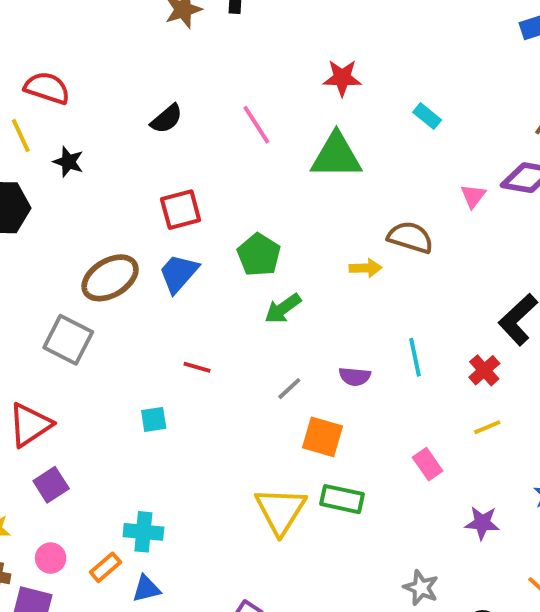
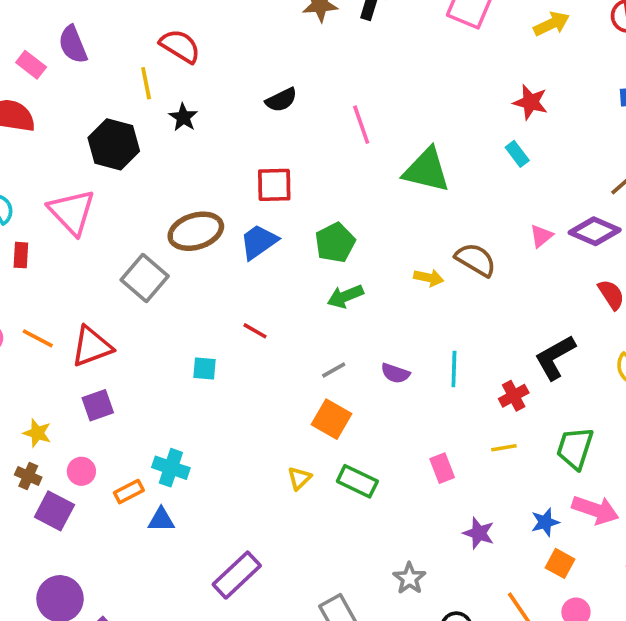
red star: (342, 78) -> (531, 102), moved
orange square: (323, 437) -> (331, 419), moved
yellow triangle: (281, 511) -> (299, 478), size x0.5

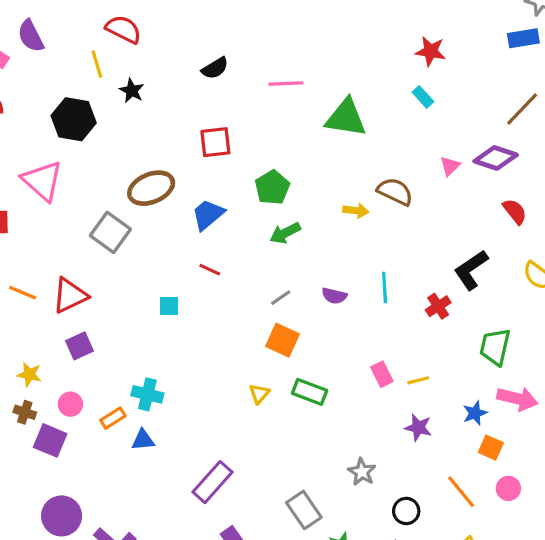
pink line: (361, 125) -> (286, 84), turned -68
blue trapezoid: (259, 242) -> (208, 215), moved
yellow line: (504, 448) -> (418, 380), moved

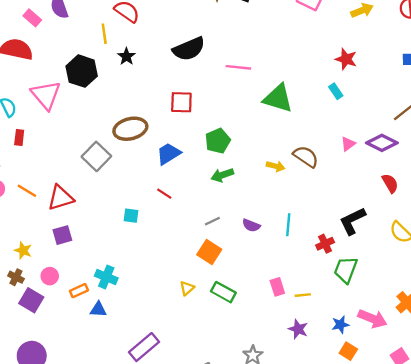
black semicircle: (215, 68) -> (189, 49), size x1.6
pink triangle: (42, 181) -> (46, 95), moved
green trapezoid: (495, 347) -> (346, 270), moved

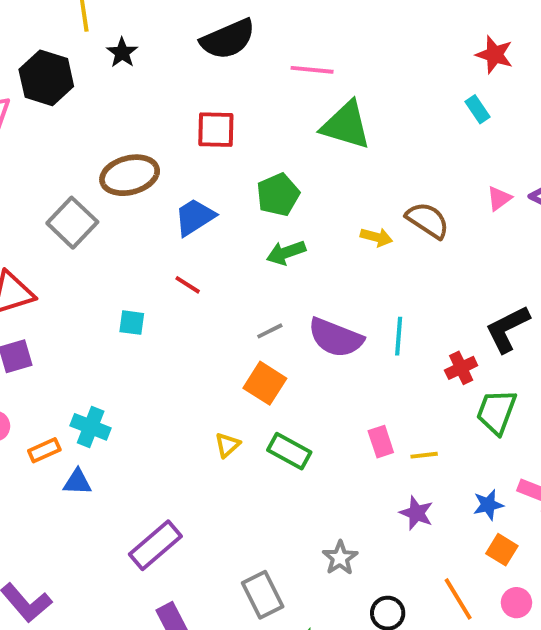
green triangle: (278, 98) -> (346, 125), moved
purple semicircle: (251, 225) -> (336, 338), size x1.8

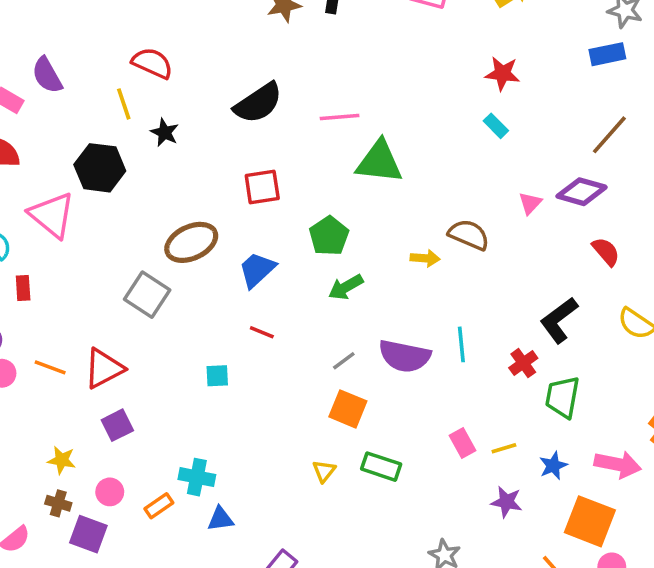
blue triangle: (77, 482) -> (220, 519), moved
blue star: (488, 505) -> (553, 466), moved
orange square: (502, 550) -> (590, 521), size x1.8

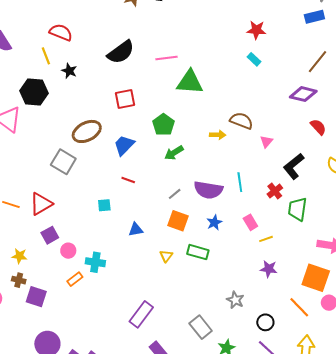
pink triangle: (530, 203) -> (266, 142), moved
pink rectangle: (462, 443) -> (250, 222), moved
blue star: (553, 466) -> (214, 223), moved
pink circle: (110, 492) -> (68, 251), moved
blue triangle: (220, 519) -> (136, 230), moved

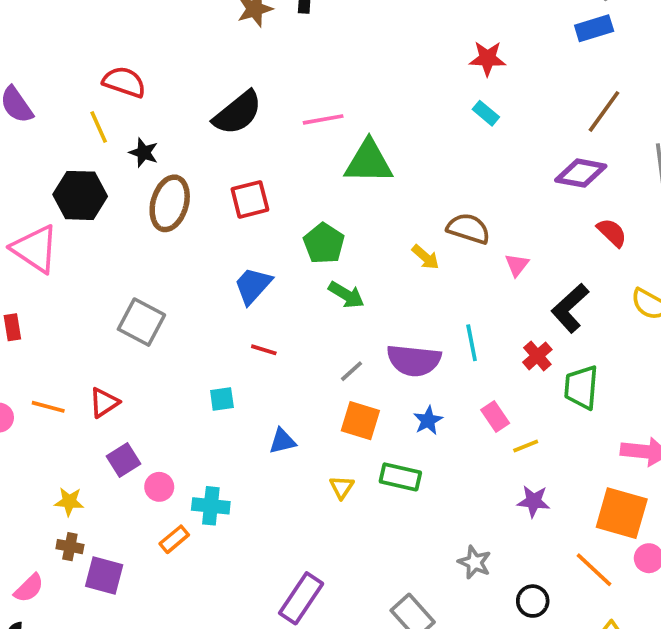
brown ellipse: (87, 131) -> (170, 203), moved, turned -44
yellow arrow: (218, 135) -> (425, 257), turned 42
green arrow: (174, 153) -> (346, 295), turned -114
red triangle: (41, 204) -> (104, 403), size x0.7

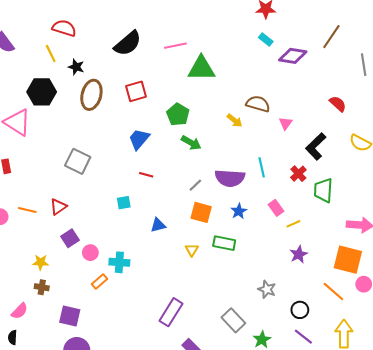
purple diamond: (581, 173) -> (293, 56), moved
purple star: (534, 501) -> (299, 254), turned -30
purple square: (104, 576) -> (70, 316), moved

